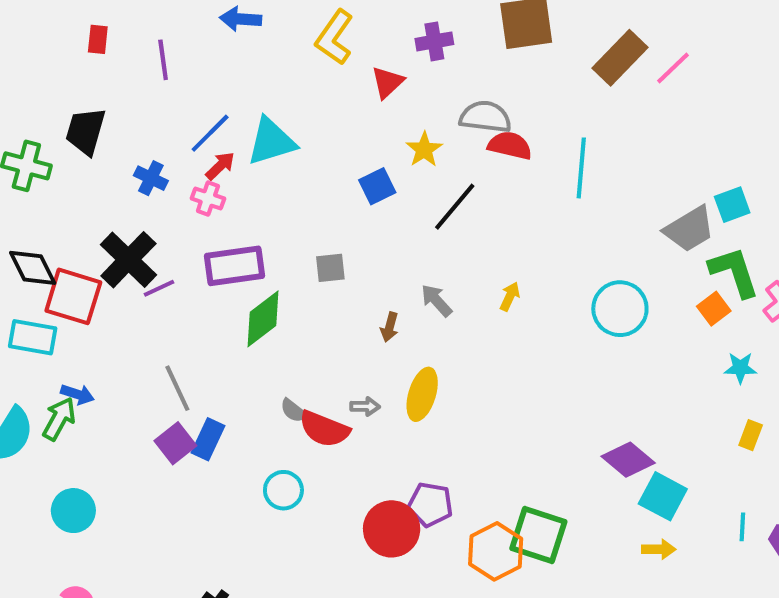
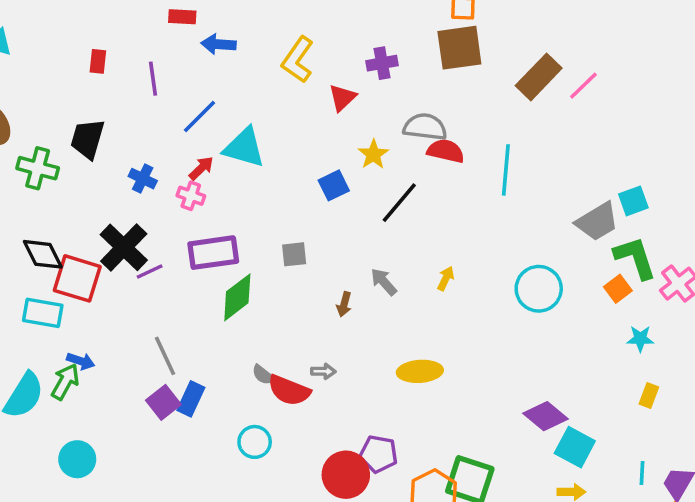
blue line: (210, 133) -> (199, 117), moved
cyan triangle: (271, 141) -> (244, 148), turned 33
yellow ellipse: (422, 394) -> (420, 371), moved, turned 69

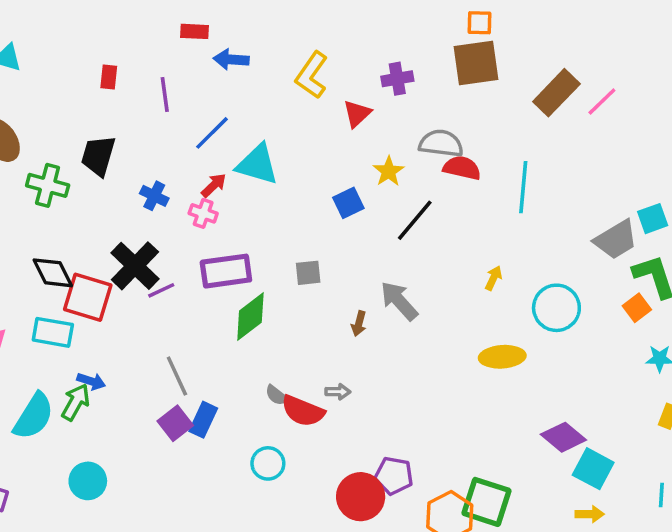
yellow arrow: (446, 278) -> (493, 278), moved
gray arrow: (384, 282) -> (399, 301), size x1.4
yellow ellipse: (420, 371) -> (502, 357), moved

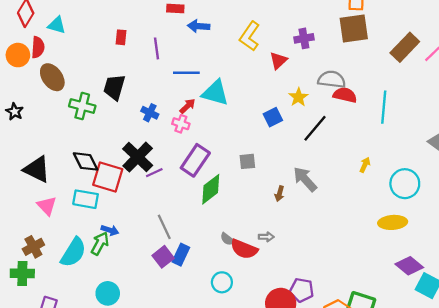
blue line: (212, 133) -> (186, 73), turned 45
purple rectangle: (226, 271) -> (195, 160), turned -48
yellow ellipse: (502, 357) -> (393, 222), moved

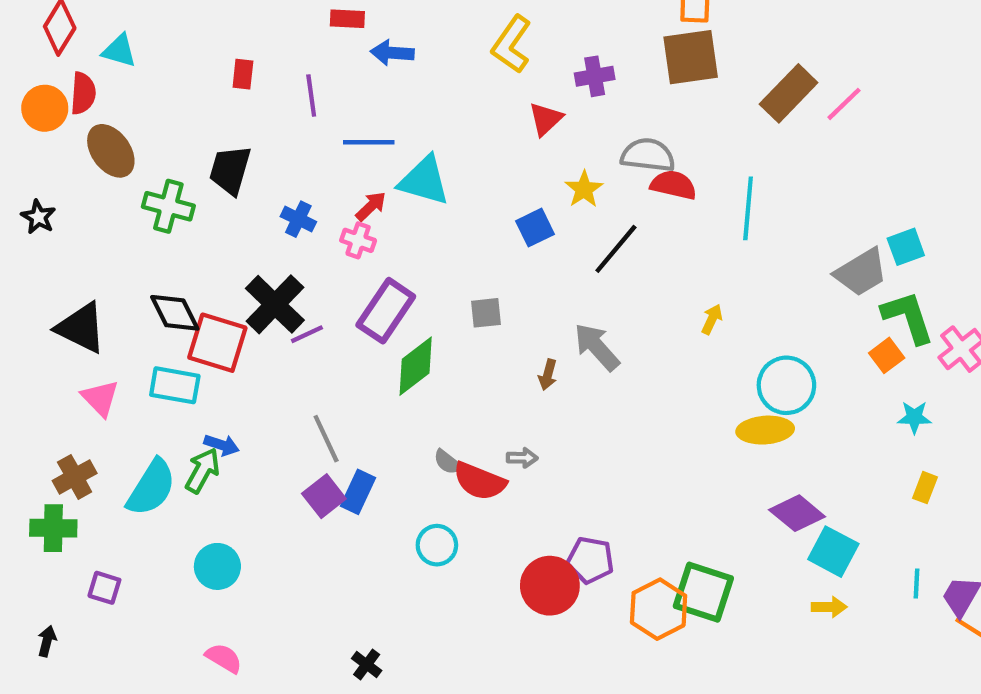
yellow L-shape: (250, 36) -> (512, 44), moved
cyan circle: (405, 184) -> (786, 385), moved

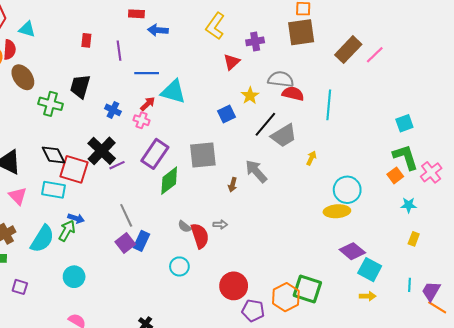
gray trapezoid: (861, 272) -> (284, 136), moved
gray square: (486, 313) -> (203, 155), size x1.8
red semicircle: (480, 481) -> (200, 236), turned -130
purple pentagon: (590, 560) -> (253, 310), moved

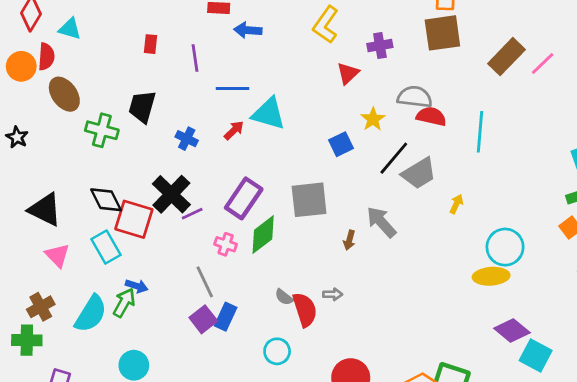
pink cross: (142, 120) -> (226, 244), moved
cyan rectangle: (54, 190) -> (106, 247), turned 50

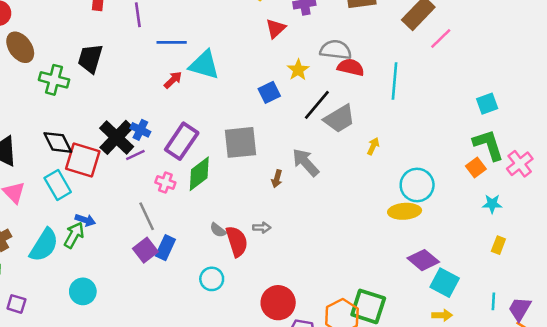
pink line: (543, 64) -> (441, 39), moved
blue cross: (187, 139) -> (140, 130), moved

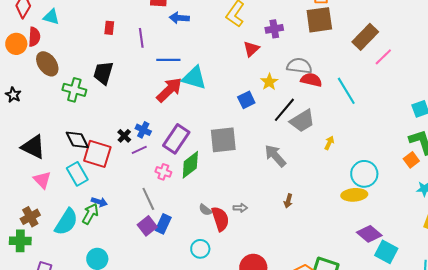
red arrow: (173, 80) -> (169, 90), size x1.8
cyan line: (395, 81) -> (346, 91), turned -36
black cross: (117, 137) -> (124, 136), size x0.5
brown arrow: (277, 179) -> (288, 201), moved

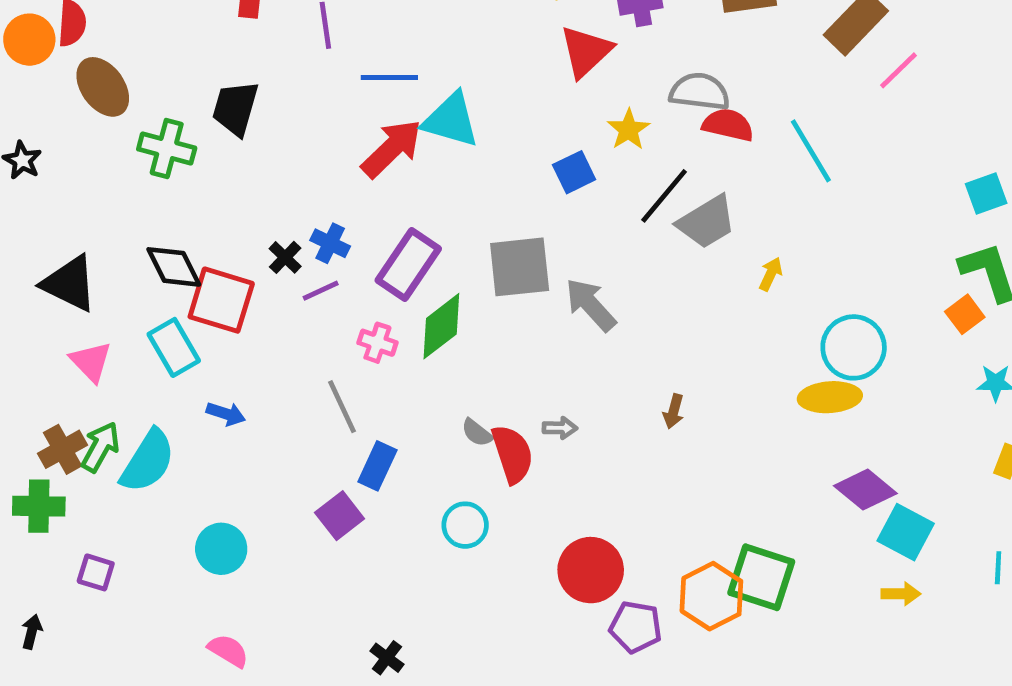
red triangle: (251, 49) -> (586, 51), size x1.4
gray arrow: (275, 156) -> (591, 305), moved
green arrow: (90, 214) -> (100, 447), moved
purple square: (147, 226) -> (340, 516), moved

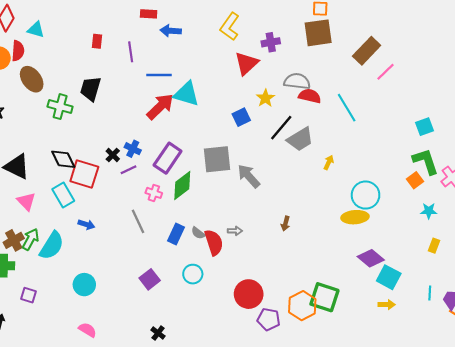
blue rectangle: (377, 466) -> (176, 234), moved
purple square: (340, 516) -> (150, 279), moved

